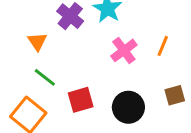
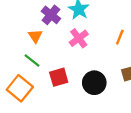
orange triangle: (37, 42) -> (35, 36), moved
pink cross: (124, 50) -> (79, 38), moved

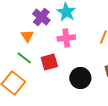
pink cross: (79, 38) -> (66, 38), turned 30
red square: (59, 77) -> (49, 62), moved

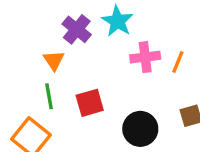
pink cross: (66, 38) -> (145, 57), moved
green line: (24, 58) -> (49, 96), turned 42

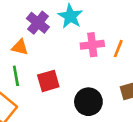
orange triangle: (54, 60) -> (20, 47), turned -42

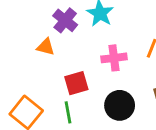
pink cross: (92, 45) -> (114, 58), moved
green line: (16, 76) -> (68, 112), moved

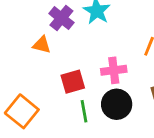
pink cross: (114, 58) -> (114, 70), moved
green line: (68, 112) -> (84, 111), moved

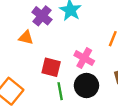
pink cross: (114, 70) -> (84, 58), turned 36
red square: (73, 82) -> (51, 67), turned 30

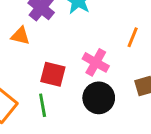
green line: (60, 91) -> (43, 105), moved

